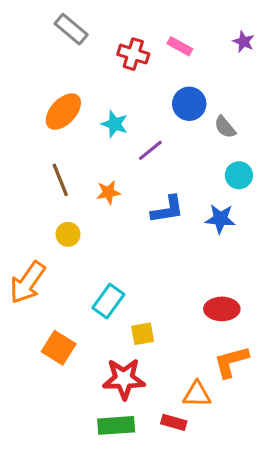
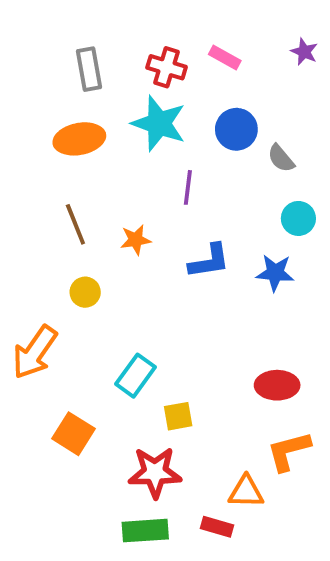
gray rectangle: (71, 29) -> (89, 69), moved, turned 40
orange ellipse: (63, 112) -> (79, 139), turned 36
cyan star: (115, 124) -> (159, 123), moved, size x1.6
purple line: (150, 150) -> (188, 187), turned -44

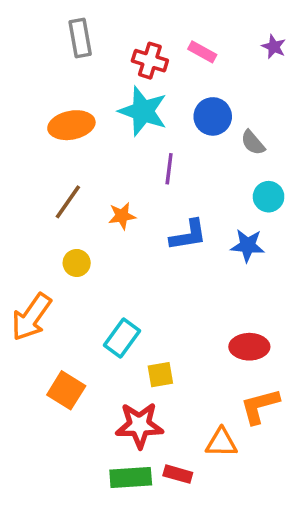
gray rectangle: (89, 69) -> (80, 38), moved
brown line: (75, 224) -> (68, 202), turned 57
red rectangle: (217, 527) -> (178, 474), moved

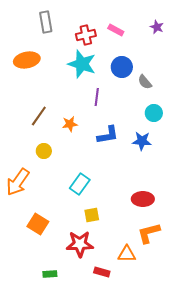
red cross: (150, 61) -> (86, 35), turned -30
orange ellipse: (71, 125) -> (27, 60), moved
cyan rectangle: (122, 338) -> (80, 184), moved
green rectangle: (131, 478) -> (50, 274), moved, size x0.6

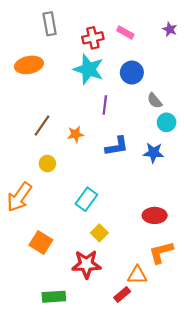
gray semicircle: (145, 82) -> (155, 101), moved
yellow square: (92, 215) -> (99, 233), turned -35
red rectangle: (102, 272) -> (122, 295), moved, turned -56
green rectangle: (50, 274) -> (54, 297), size x1.5

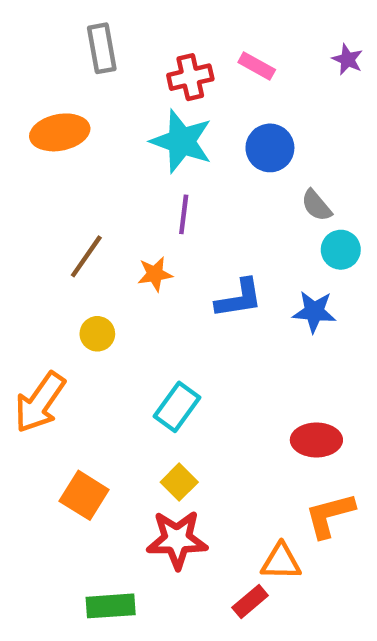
purple line: (105, 105) -> (184, 214), moved
yellow square: (99, 233) -> (179, 482), moved

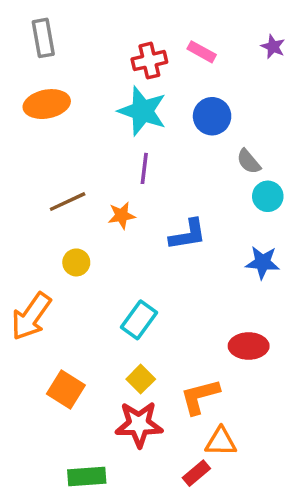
gray rectangle: (102, 48) -> (43, 38), moved
brown line: (86, 256) -> (68, 202), turned 30
blue star: (314, 312) -> (263, 262), moved
orange L-shape: (330, 515) -> (200, 396), moved

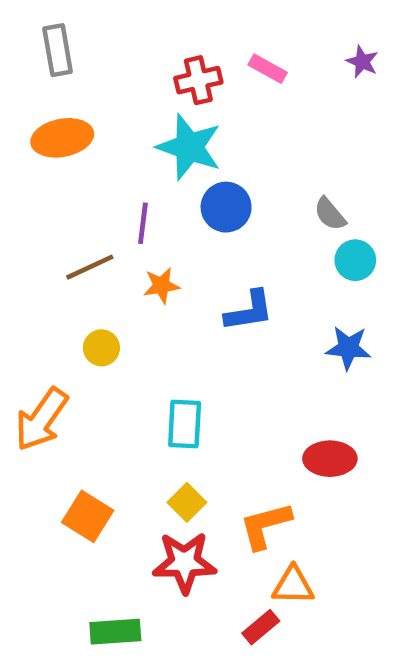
blue circle: (212, 116) -> (226, 207), moved
purple line: (144, 168) -> (143, 223), moved
cyan rectangle: (139, 320) -> (185, 424), turned -33

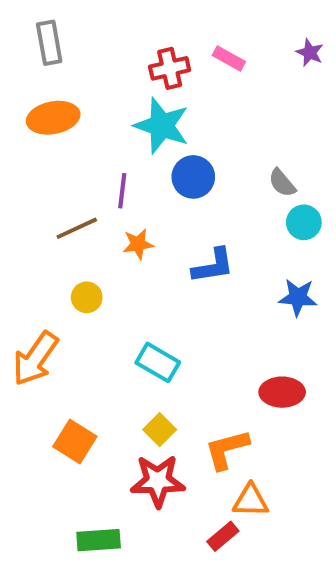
cyan rectangle: (185, 424) -> (158, 362), turned -63

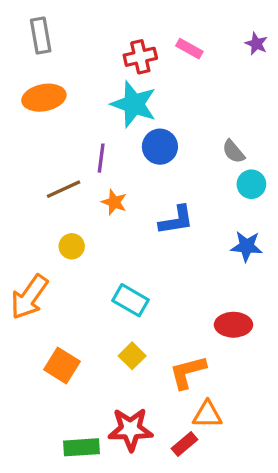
orange star: (138, 244) -> (114, 202), turned 30
red star: (158, 481) -> (131, 429), moved

